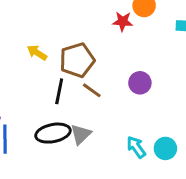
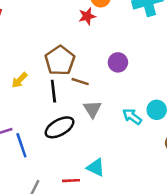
yellow arrow: (37, 53) -> (20, 80), moved, turned -60
gray triangle: (81, 134) -> (92, 109), moved

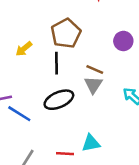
brown line: (80, 82) -> (95, 69), moved
blue line: (21, 145) -> (19, 114), turned -45
cyan triangle: (96, 167) -> (91, 143), turned -42

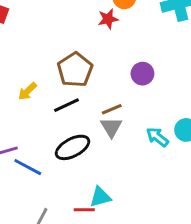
black line: (56, 63) -> (67, 105), turned 70
brown line: (95, 69) -> (112, 109), turned -42
cyan triangle: (91, 143) -> (100, 197), moved

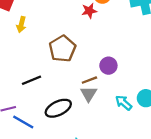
purple circle: (142, 74) -> (108, 66), moved
yellow arrow: (27, 91) -> (21, 24), moved, turned -35
black line: (67, 105) -> (32, 80), moved

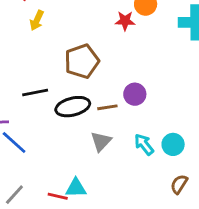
gray triangle: (89, 94) -> (101, 141), moved
black ellipse: (58, 108) -> (73, 107), moved

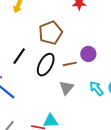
black line: (35, 93) -> (19, 56), turned -42
black ellipse: (73, 107) -> (46, 65), turned -45

